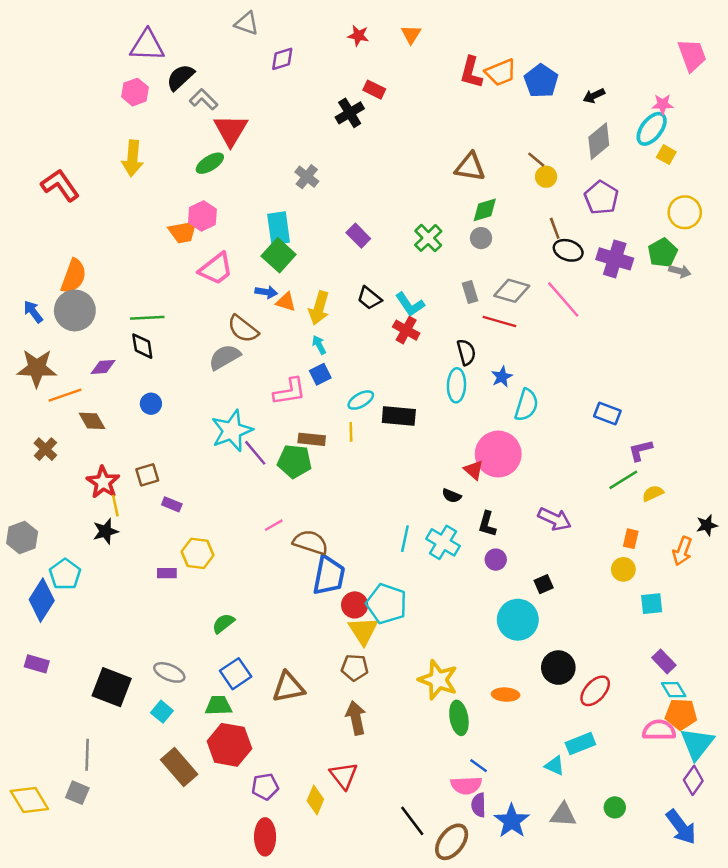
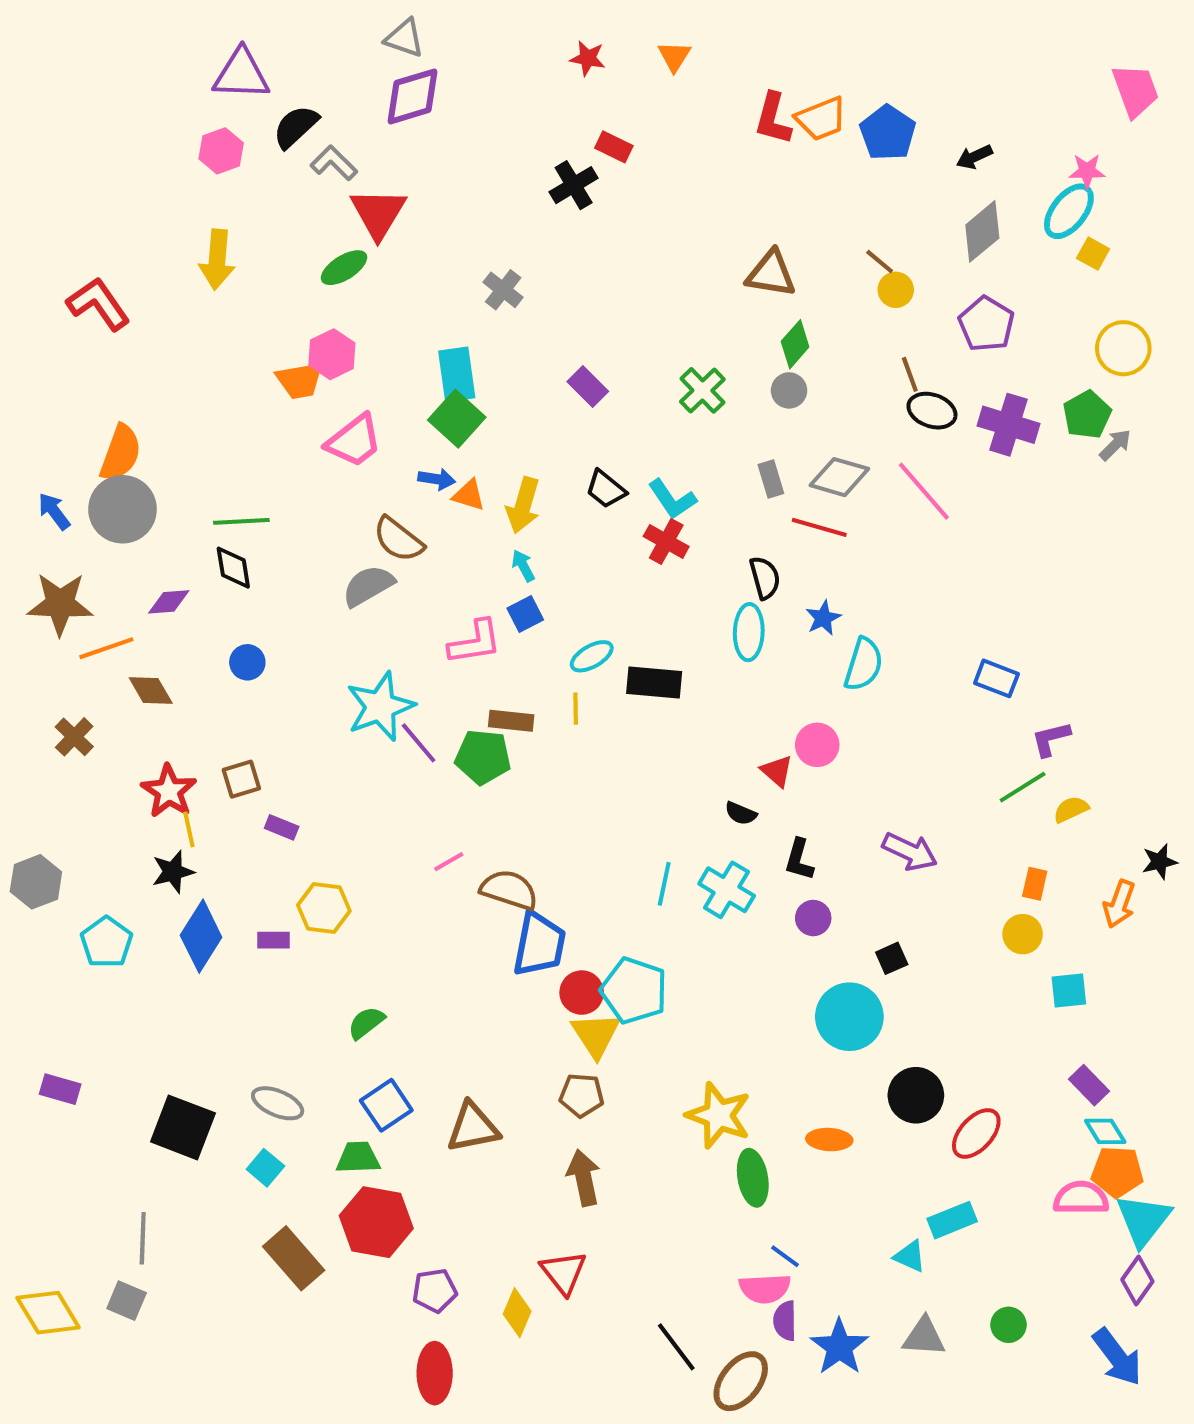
purple diamond: (282, 59) -> (412, 96), moved, size x1.5
green diamond: (485, 210) -> (795, 344), turned -32
gray arrow: (680, 271) -> (1115, 445), turned -60
pink circle: (498, 454) -> (817, 745), size x0.6
blue diamond: (42, 600) -> (201, 936), moved

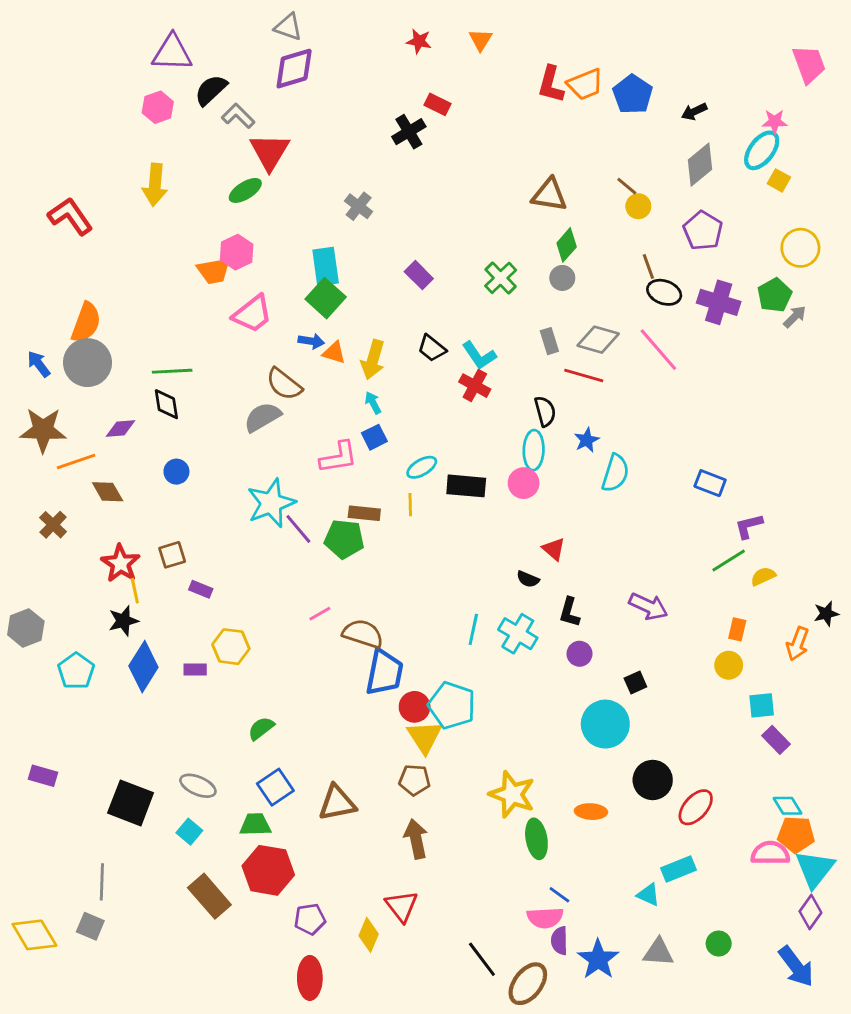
pink circle: (817, 745) -> (524, 483), moved
purple rectangle: (1089, 1085) -> (776, 740), moved

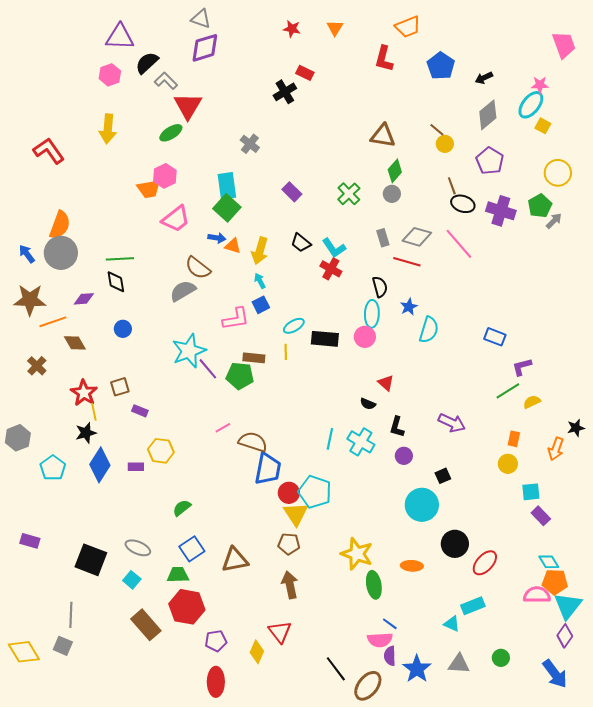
orange trapezoid: (585, 84) -> (408, 27), moved

